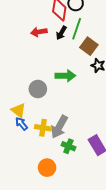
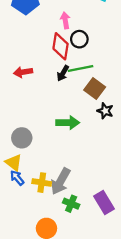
green line: (77, 29) -> (81, 69), turned 60
red arrow: (39, 32) -> (23, 72), moved
gray circle: (38, 89) -> (22, 138), moved

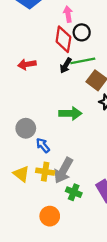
yellow triangle: (14, 163) -> (21, 174), moved
blue arrow: (17, 178) -> (43, 145), moved

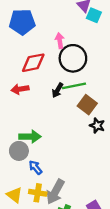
black circle: (82, 32) -> (73, 58), size x1.6
red diamond: (63, 39) -> (33, 63), moved, turned 70
green arrow: (70, 113) -> (30, 137), moved

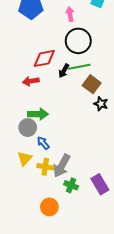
pink arrow: (60, 41) -> (70, 14), moved
red diamond: (33, 63) -> (44, 58), moved
red arrow: (20, 89) -> (31, 81), moved
yellow triangle: (15, 195) -> (25, 158), moved, turned 35

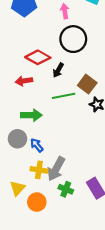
red diamond: (44, 58) -> (38, 57), turned 40
green line: (79, 67) -> (64, 96), moved
gray circle: (28, 128) -> (17, 139), moved
yellow triangle: (25, 158) -> (17, 188), moved
orange circle: (49, 207) -> (37, 202), moved

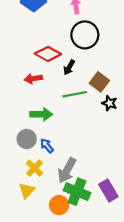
yellow cross: (39, 170) -> (34, 168), moved, turned 35
green cross: (66, 189) -> (77, 192), size x1.6
orange circle: (37, 202) -> (59, 205), moved

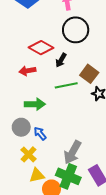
gray arrow: (67, 170) -> (72, 152), moved
yellow triangle: (27, 190) -> (37, 175), moved, turned 35

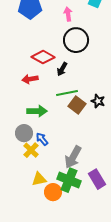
brown square: (89, 74) -> (77, 105), moved
yellow cross: (28, 154) -> (31, 150), moved

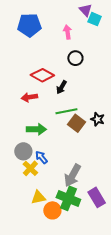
black circle: (76, 40) -> (75, 58), size x0.6

